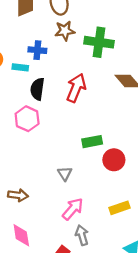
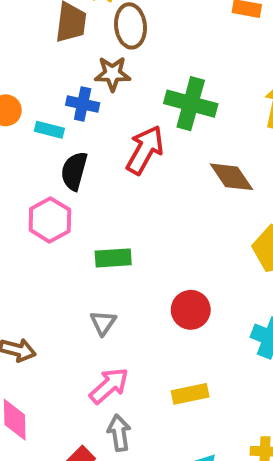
brown star: (65, 31) -> (112, 74), moved
red arrow: (76, 88) -> (145, 150), moved
green rectangle: (92, 142) -> (113, 258), moved

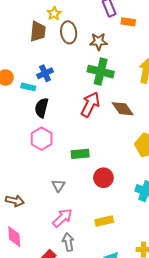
brown star: (112, 74) -> (99, 42), moved
blue cross: (83, 104) -> (45, 73), turned -35
red arrow: (145, 150) -> (90, 104), moved
pink hexagon: (50, 220) -> (42, 139), moved
green rectangle: (113, 258) -> (80, 154), moved

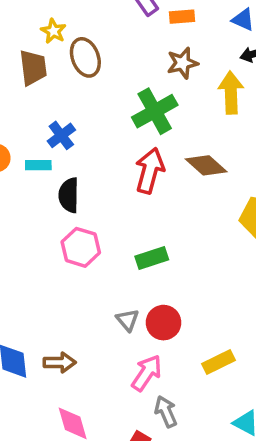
brown star: (99, 42) -> (182, 63), moved
green cross: (101, 72) -> (155, 111), turned -30
red circle: (103, 178) -> (164, 323), moved

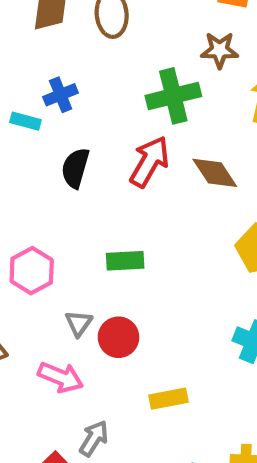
black semicircle: (69, 195) -> (75, 168), moved
pink hexagon: (81, 247) -> (32, 271), moved
pink arrow: (147, 373) -> (61, 377), moved, turned 63
gray arrow: (166, 412) -> (94, 438), turned 40

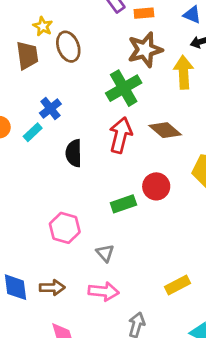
brown star: (220, 50) -> (145, 50), size x1.4
cyan rectangle: (25, 121) -> (33, 132), turned -42
red circle: (119, 337) -> (156, 186), moved

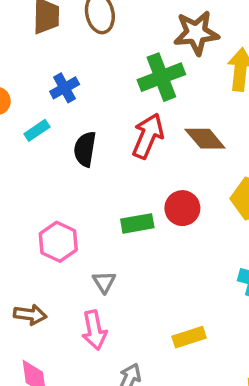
cyan rectangle: (33, 132) -> (37, 130), moved
pink arrow: (104, 291) -> (94, 330), turned 64

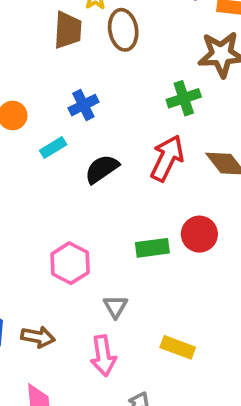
green cross: (161, 77) -> (184, 98), size x0.7
black semicircle: (85, 149) -> (102, 169), turned 44
yellow rectangle: (189, 337) -> (178, 347), moved, turned 36

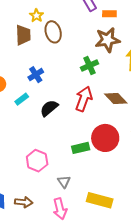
red circle: (199, 234) -> (105, 138), size x1.4
yellow rectangle: (178, 347) -> (100, 200), size x1.4

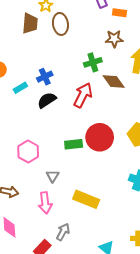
brown star: (107, 40) -> (114, 39), size x0.7
blue cross: (36, 75) -> (45, 77), moved
brown diamond: (116, 99) -> (114, 81), moved

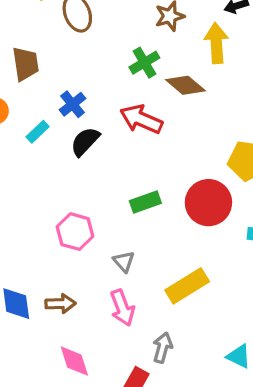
brown trapezoid: (30, 23) -> (25, 64), moved
red arrow: (83, 95) -> (141, 119), turned -80
red circle: (100, 137) -> (208, 203), moved
yellow rectangle: (86, 199) -> (187, 286), turned -40

